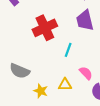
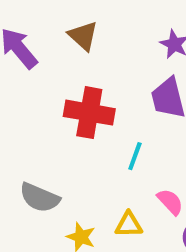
red cross: (45, 28) -> (89, 113), turned 35

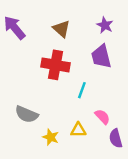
brown triangle: (83, 36) -> (61, 29), moved

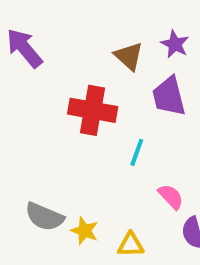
brown triangle: (61, 29) -> (129, 56), moved
gray semicircle: (27, 114) -> (44, 217), moved
yellow triangle: (78, 130) -> (131, 245), moved

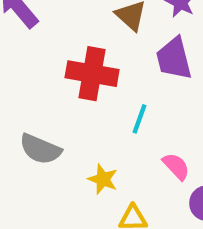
gray semicircle: (44, 217) -> (40, 149), moved
yellow star: (85, 231) -> (103, 179), moved

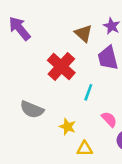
red cross: (92, 74) -> (61, 67), turned 32

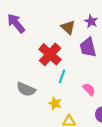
cyan line: (88, 92) -> (62, 76), moved
pink semicircle: (109, 119) -> (89, 89), moved

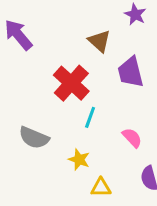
purple star: (91, 21) -> (135, 14), moved

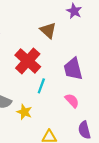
purple trapezoid: (131, 72) -> (73, 69), moved
yellow star: (79, 160) -> (24, 112), moved

